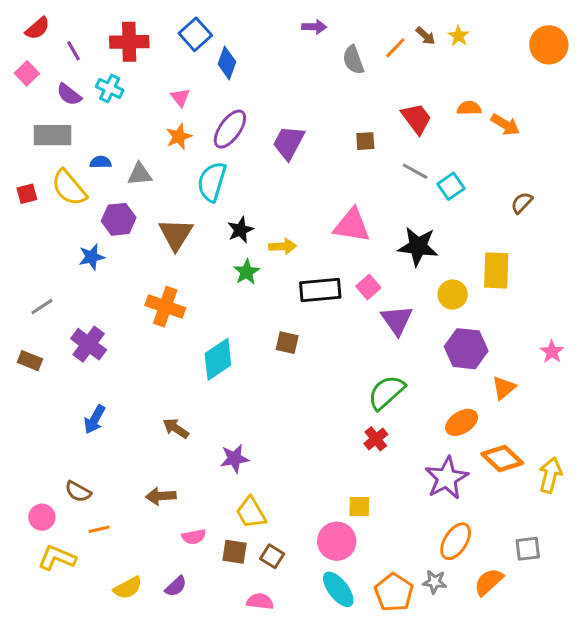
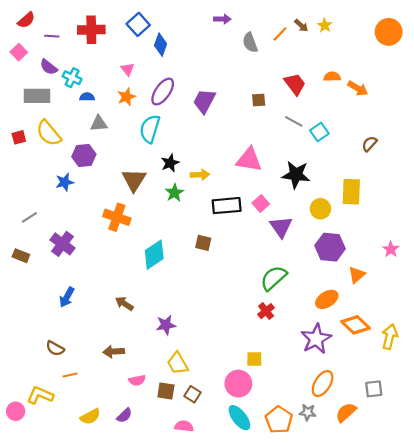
purple line: (74, 51) -> (52, 36), turned -56
cyan cross: (110, 88) -> (72, 78), moved
blue semicircle: (101, 162) -> (87, 97), moved
brown triangle: (176, 234) -> (134, 180), moved
pink circle: (42, 517) -> (16, 411), moved

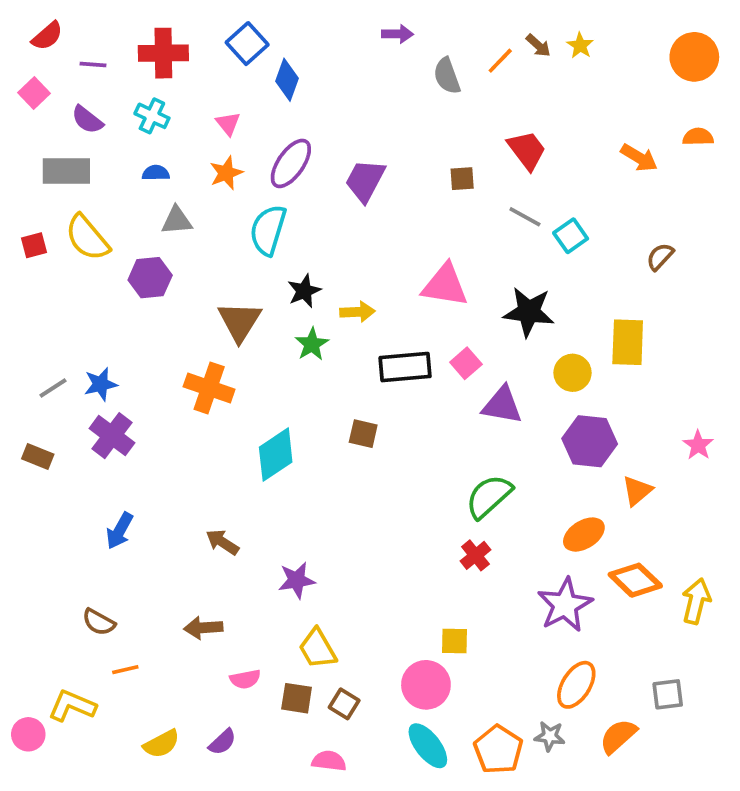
orange semicircle: (332, 77) -> (698, 137), moved
cyan cross: (72, 78) -> (152, 116), moved
blue star: (65, 182) -> (101, 384), moved
purple triangle: (281, 227) -> (502, 405), turned -45

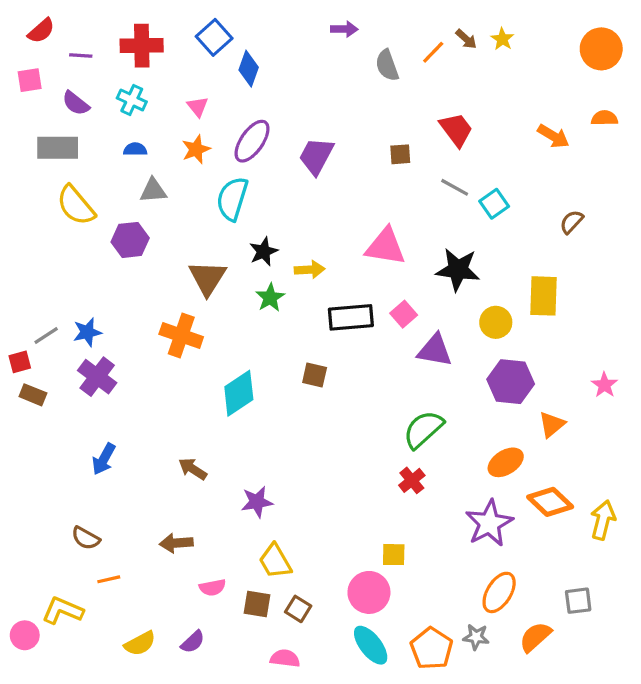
pink square: (34, 93) -> (30, 80), turned 35
red square: (34, 245) -> (20, 362), moved

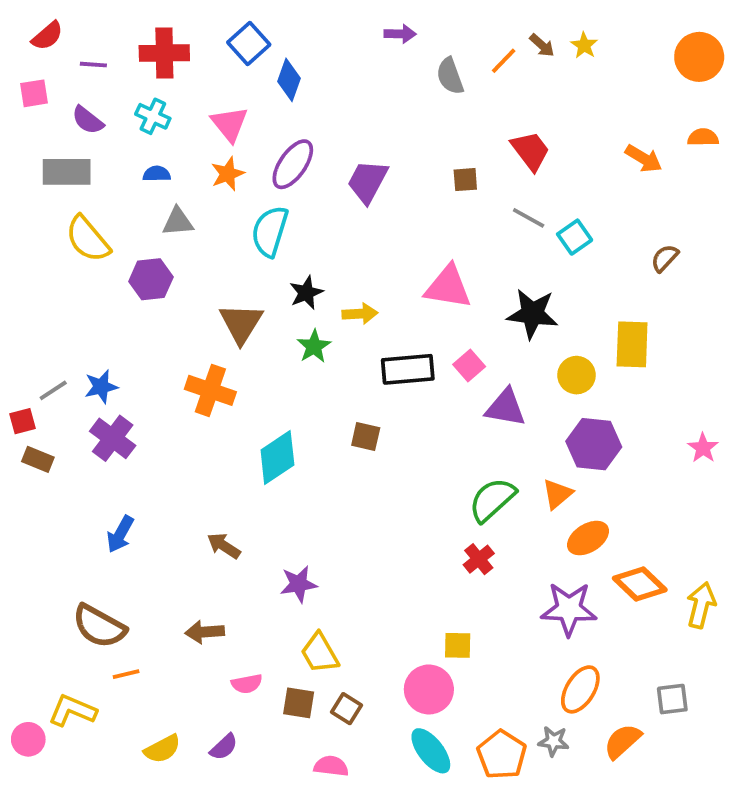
pink triangle: (198, 107) -> (230, 124), size x1.5
orange triangle: (552, 424) -> (557, 494), moved
purple star: (489, 523) -> (569, 609), turned 30
brown semicircle: (86, 538) -> (99, 626), size x1.6

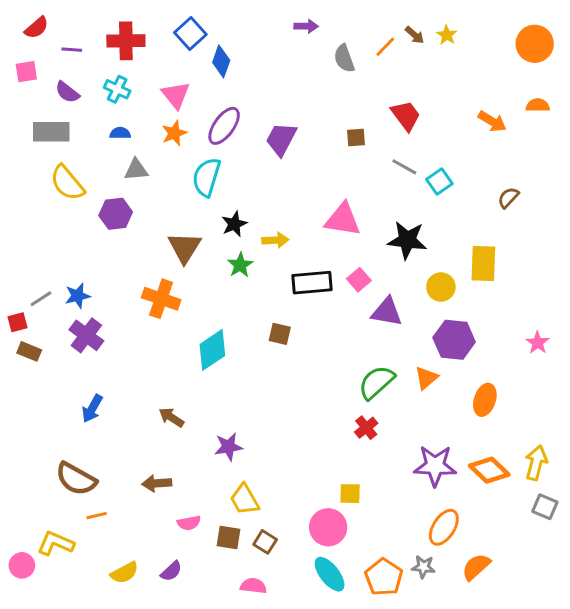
orange ellipse: (588, 538) -> (485, 400), moved, turned -40
orange diamond: (640, 584) -> (489, 470), moved
gray square: (672, 699) -> (545, 507), moved, turned 30

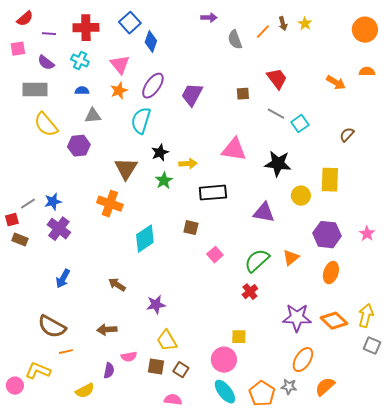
brown arrow: (415, 35) -> (283, 24), turned 32
pink square: (359, 280) -> (215, 255), moved
purple hexagon: (454, 340) -> (327, 235), moved
purple semicircle: (171, 571) -> (109, 371), moved, turned -35

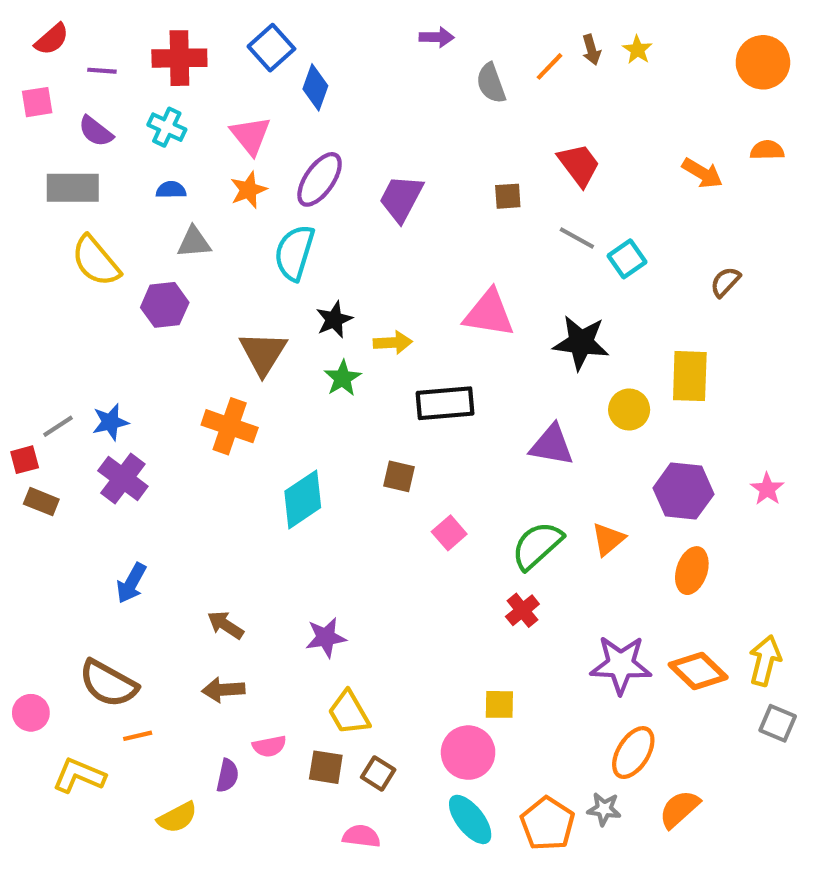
brown arrow: (117, 285) -> (225, 625), moved
pink circle: (15, 386) -> (31, 713), moved

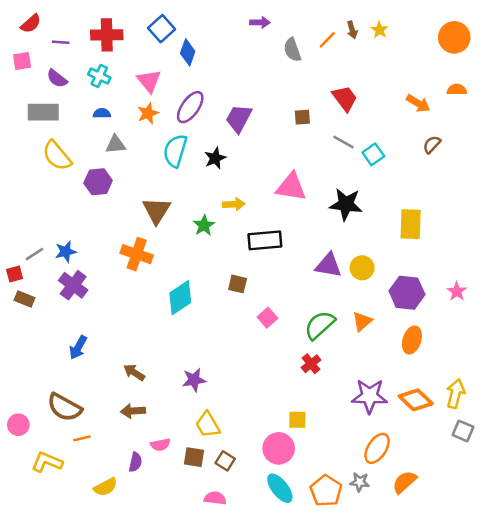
brown semicircle: (725, 282) -> (432, 144), moved
black star: (334, 320) -> (215, 158), moved
yellow circle: (629, 410) -> (362, 268), moved

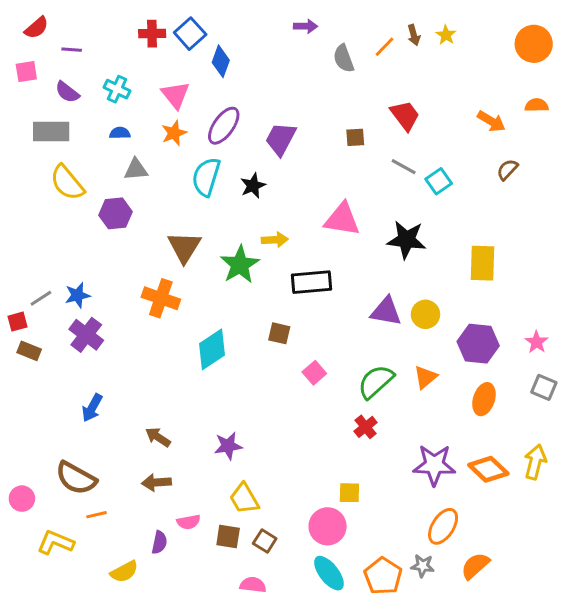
red cross: (107, 35) -> (152, 34), moved, size x0.7
green star: (204, 225) -> (240, 265), size x1.5
gray square: (463, 431) -> (544, 387), moved

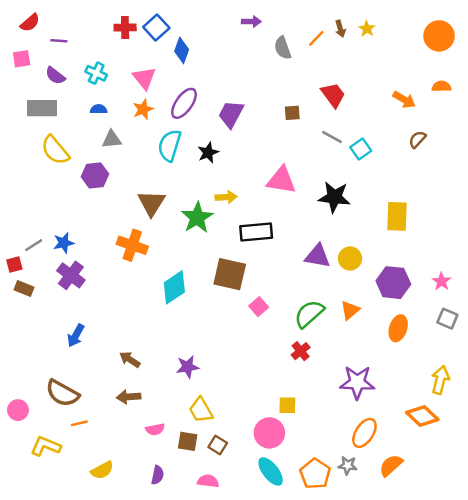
brown square: (279, 333) -> (230, 274), size x1.8
orange diamond: (488, 469) -> (422, 416), moved
purple semicircle: (159, 542) -> (158, 475), moved

